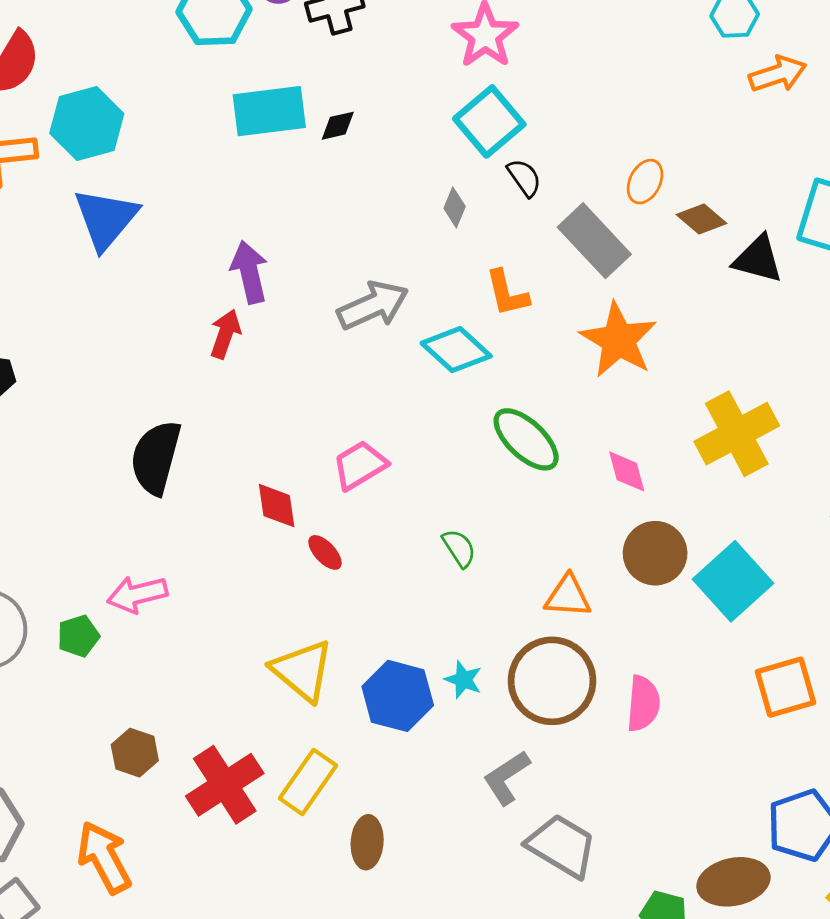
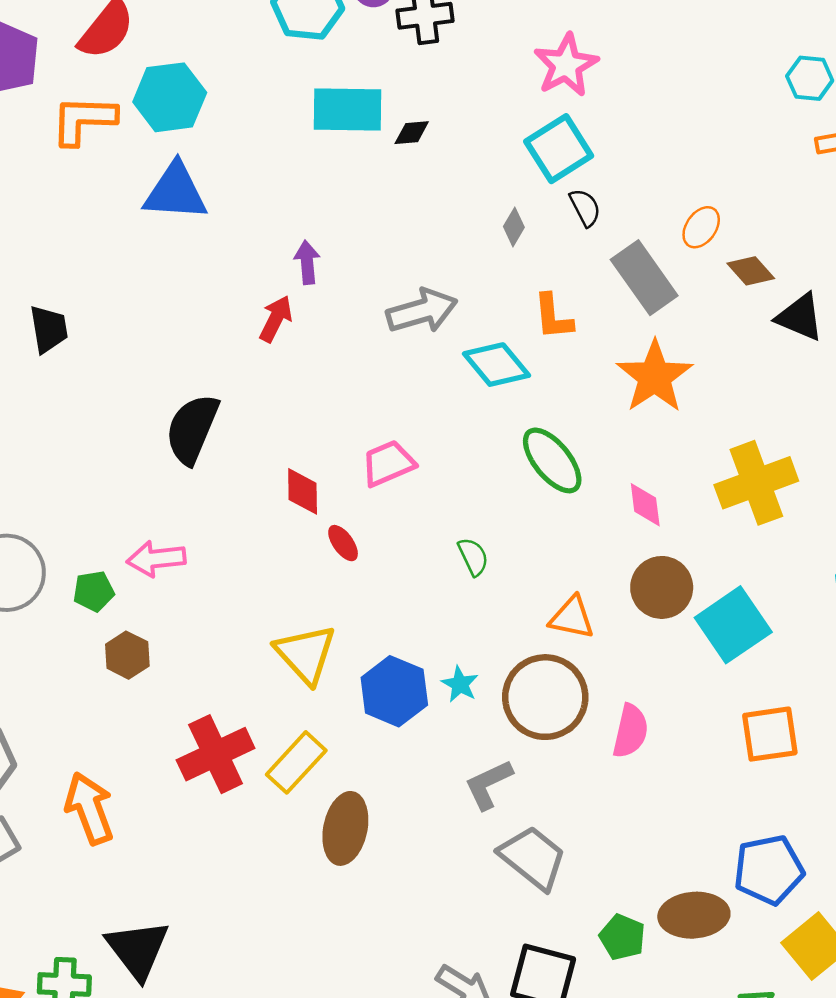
blue triangle: (106, 219) -> (175, 192), turned 46
purple arrow: (249, 272) -> (307, 262), size x0.7
brown hexagon: (135, 753) -> (127, 655), moved
brown ellipse: (367, 842) -> (345, 828), size x1.4

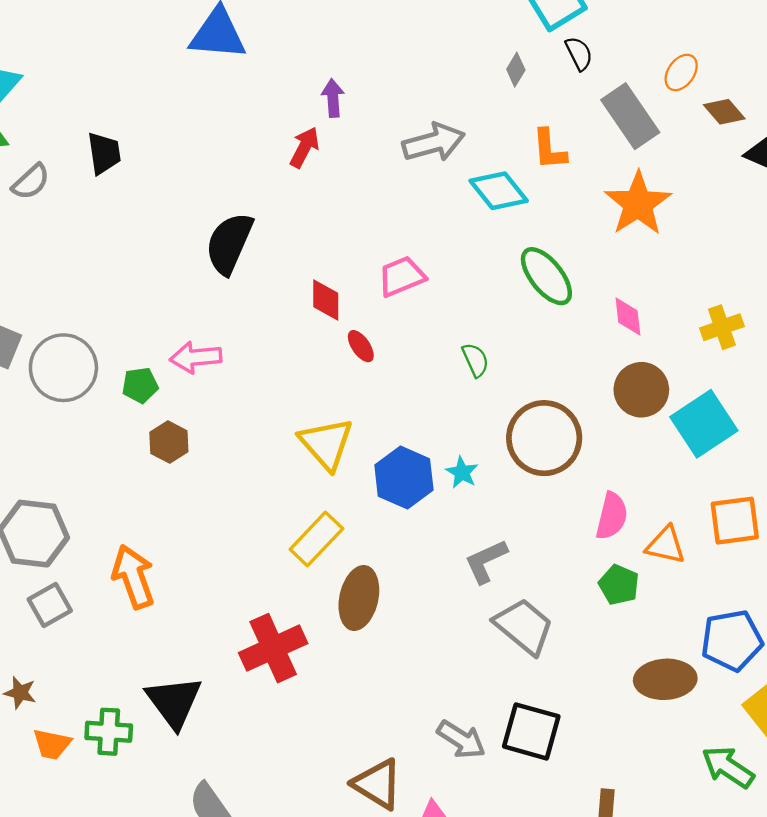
yellow cross: (756, 483) -> (722, 327), moved, size x0.6
orange triangle: (572, 618) -> (666, 545), moved
brown circle: (545, 697) -> (544, 438), moved
red cross: (216, 754) -> (273, 648), moved
green pentagon: (622, 937) -> (619, 585), moved

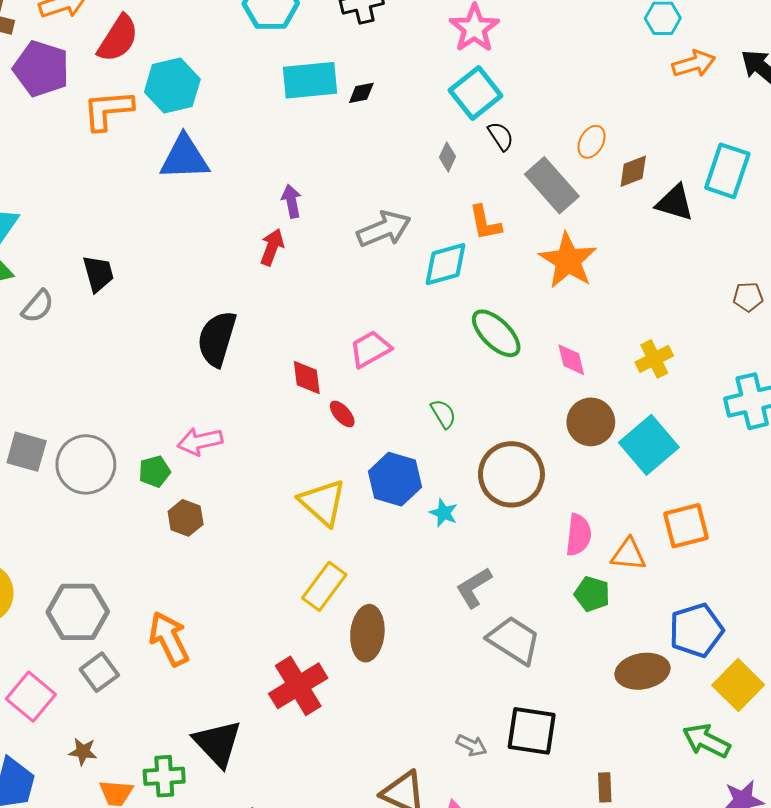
brown diamond: (724, 112) -> (633, 171), turned -63
cyan diamond: (499, 191) -> (445, 264), turned -60
blue hexagon: (404, 478) -> (395, 479), moved
gray arrow: (461, 740) -> (472, 745), size x0.7

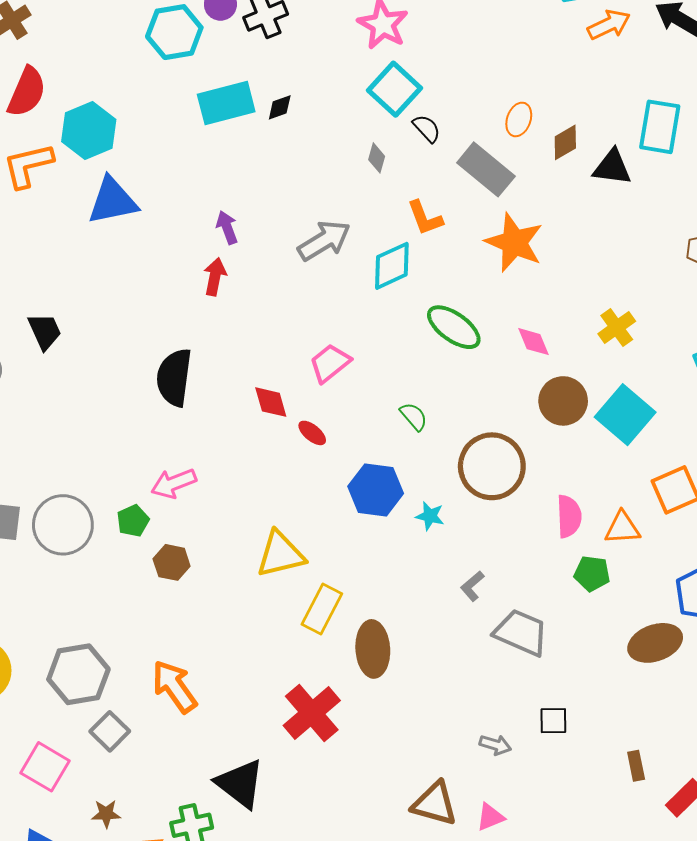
yellow triangle: (323, 502) -> (280, 554), moved, turned -46
gray L-shape: (474, 588) -> (472, 586), size x0.7
black square: (532, 731) -> (553, 721), size x0.6

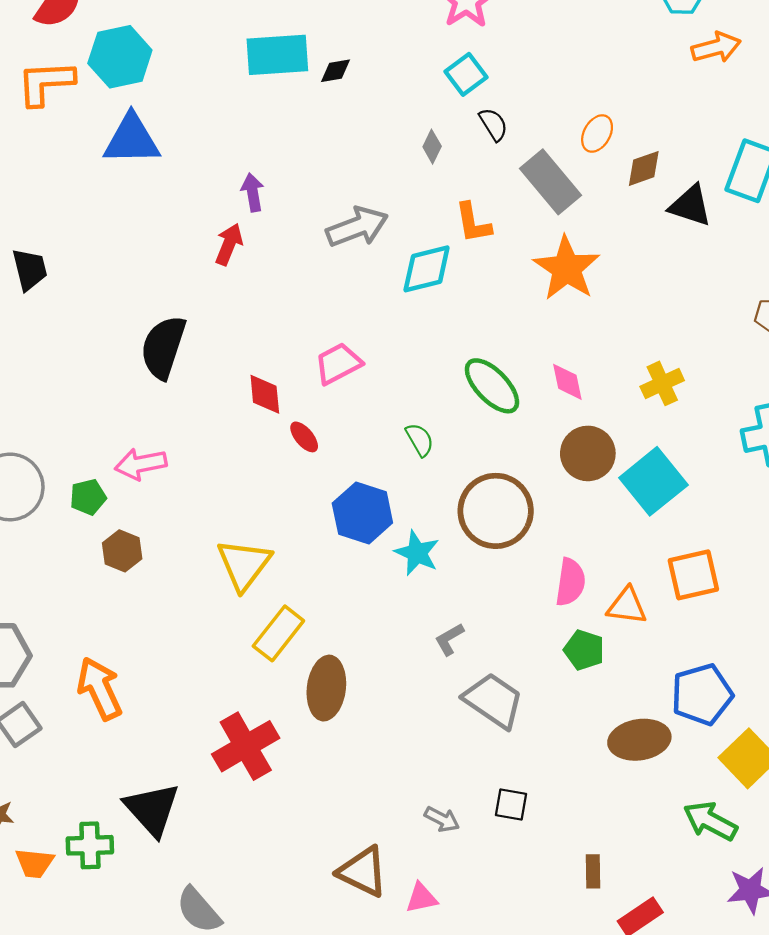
cyan square: (394, 89) -> (466, 74), size x0.7
green ellipse: (454, 327) -> (492, 386), moved
cyan star: (430, 516) -> (417, 553), size x1.4
yellow triangle: (280, 554) -> (244, 564), turned -50

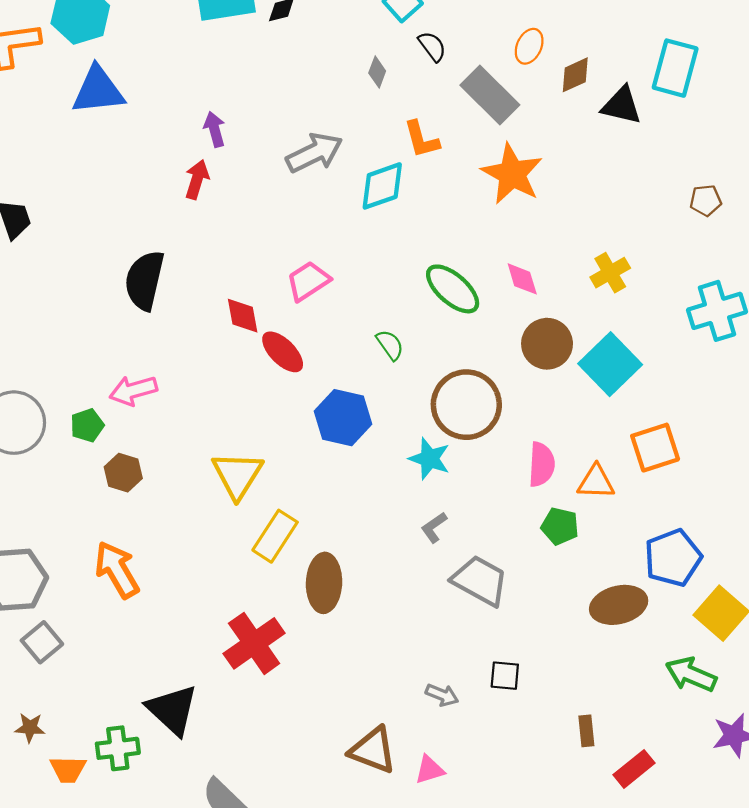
red ellipse: (304, 437) -> (283, 352), size x1.5
cyan star: (417, 553) -> (429, 459), moved
orange arrow: (100, 688) -> (117, 570), moved

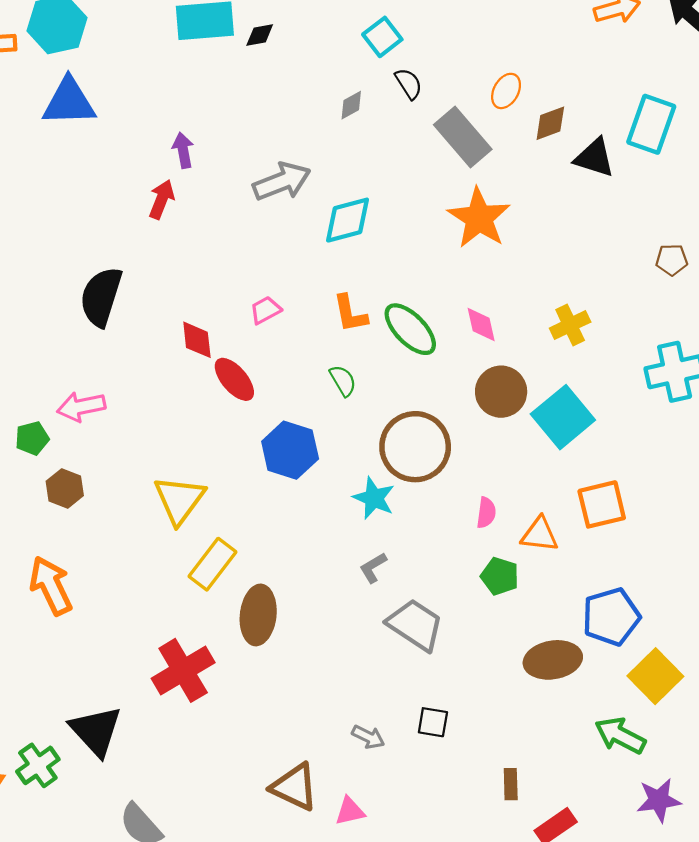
gray diamond: (377, 72) -> (351, 105), turned 36
orange L-shape: (422, 139) -> (350, 314), moved
pink trapezoid: (308, 281) -> (266, 310), size x0.7
pink semicircle: (542, 464) -> (486, 513), size x0.7
green cross: (118, 748) -> (38, 765), turned -33

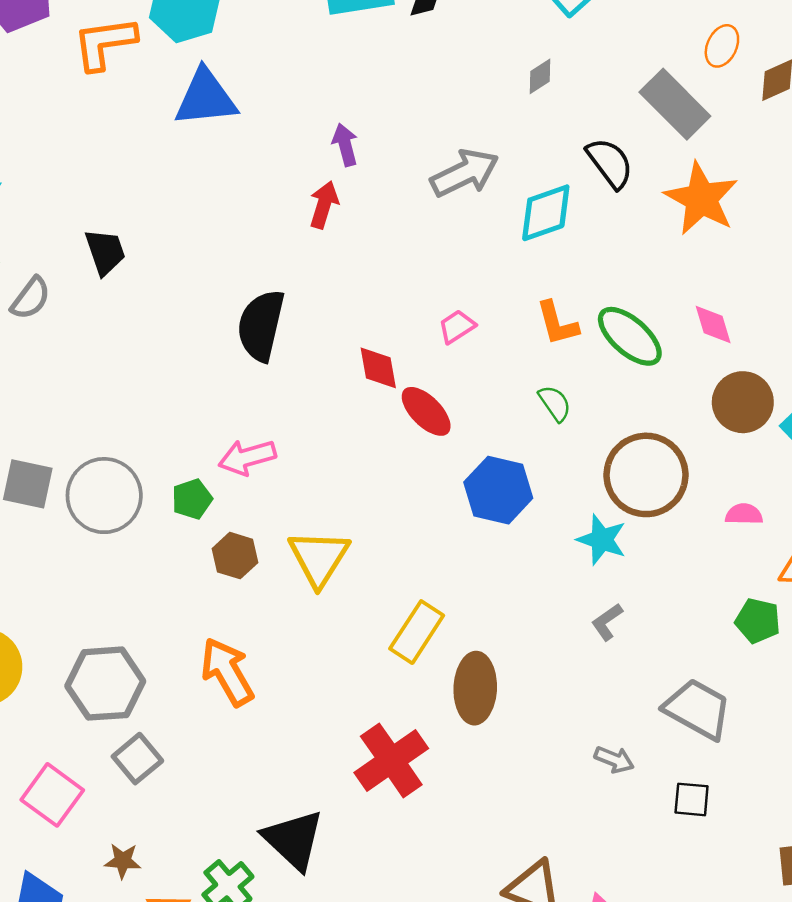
black semicircle: (409, 84) -> (610, 163), moved, size x1.4
yellow triangle: (179, 500) -> (319, 558), moved
pink semicircle: (486, 513) -> (744, 514), moved, turned -92
gray trapezoid: (415, 625) -> (698, 709), moved
gray arrow: (368, 737) -> (614, 760), moved

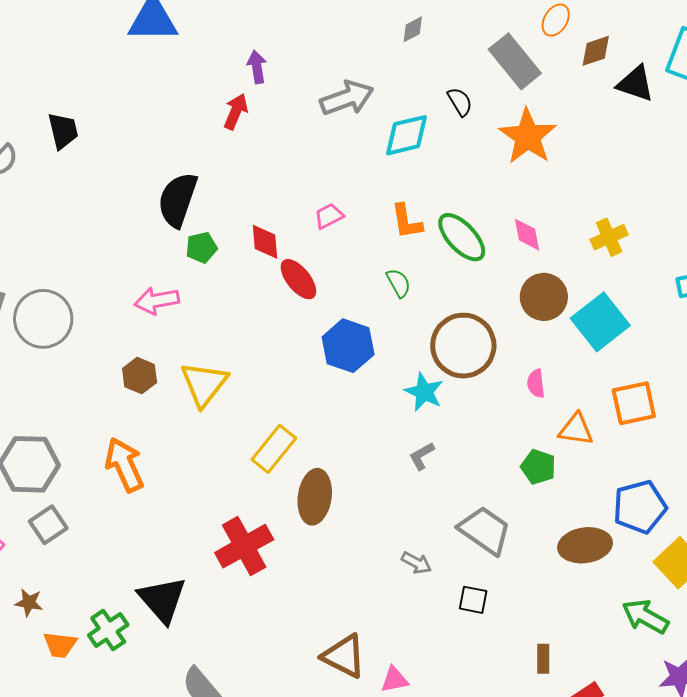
black semicircle: (610, 163) -> (460, 102), size x0.7
green pentagon: (192, 499) -> (201, 247), moved
pink semicircle: (744, 514) -> (536, 384), turned -104

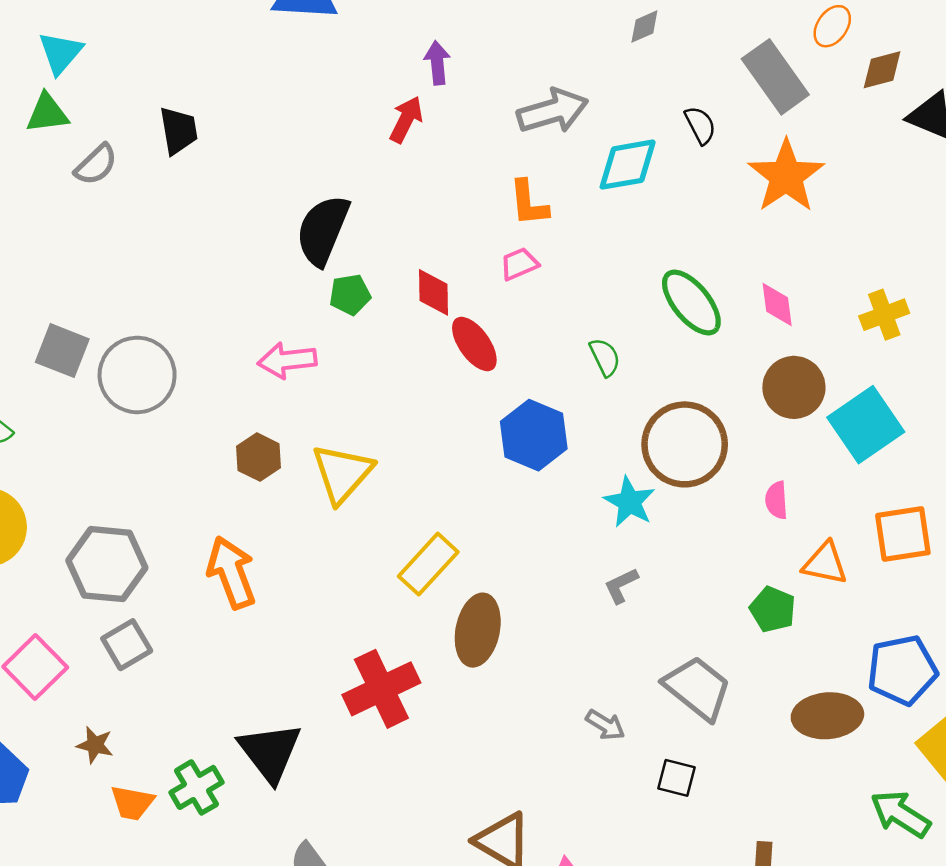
orange L-shape: (407, 221) -> (529, 203), moved

